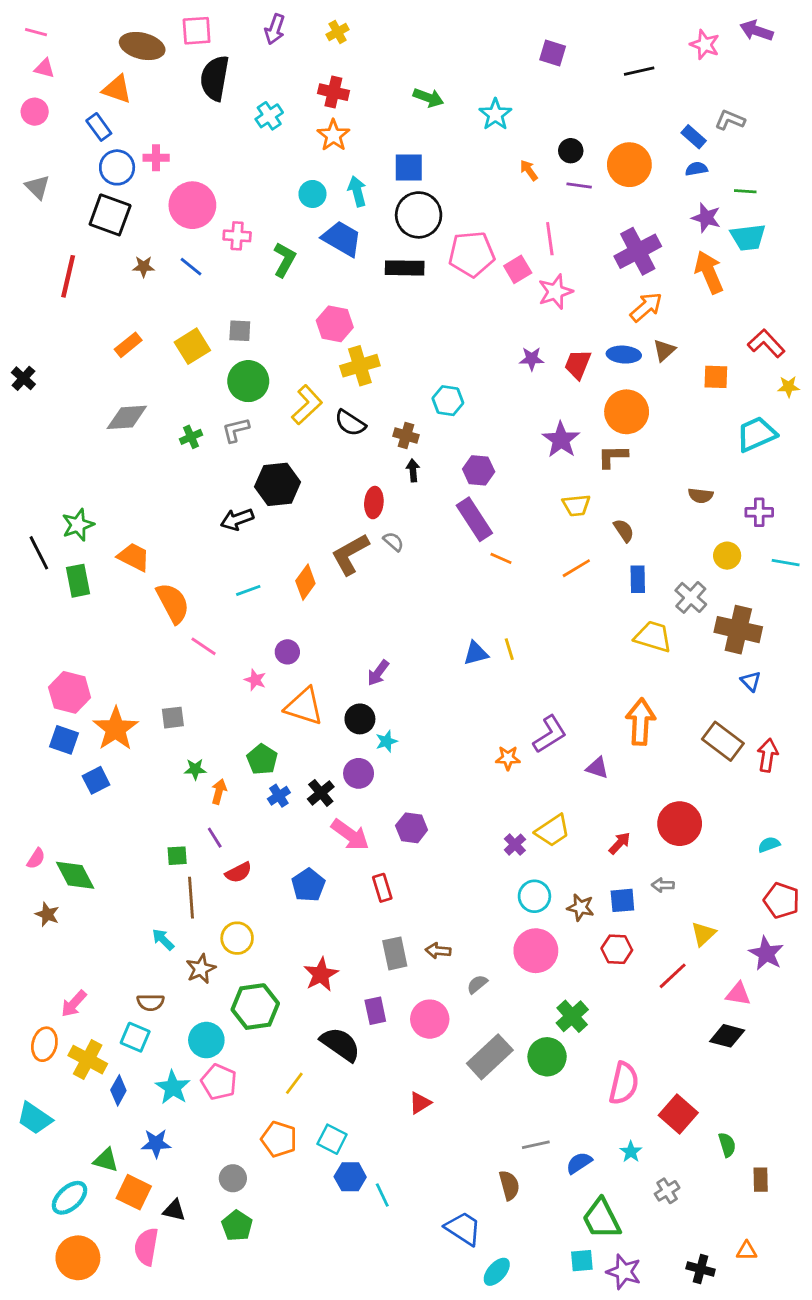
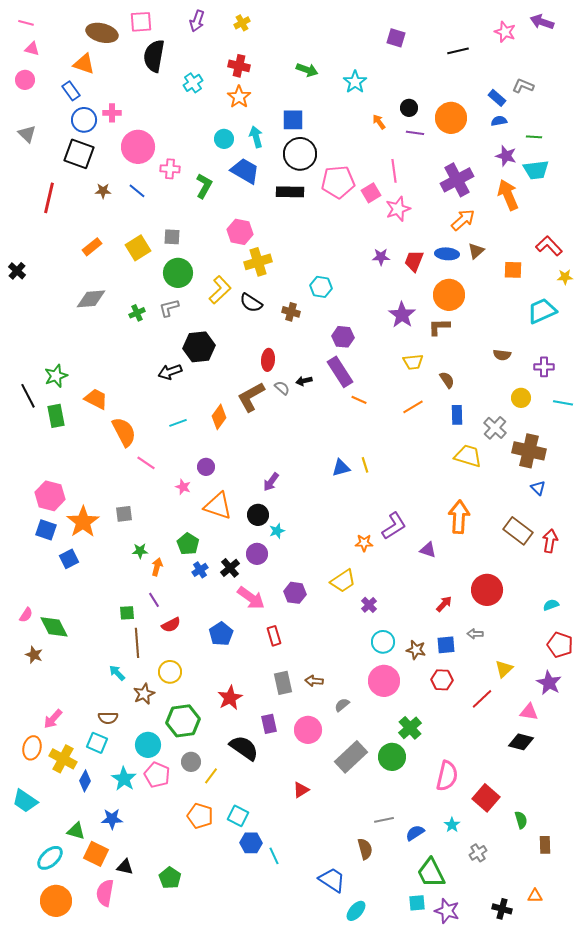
black arrow: (413, 470) -> (304, 381), moved, turned -98
yellow trapezoid: (553, 831) -> (343, 581), moved
gray circle: (233, 1178) -> (191, 762), moved

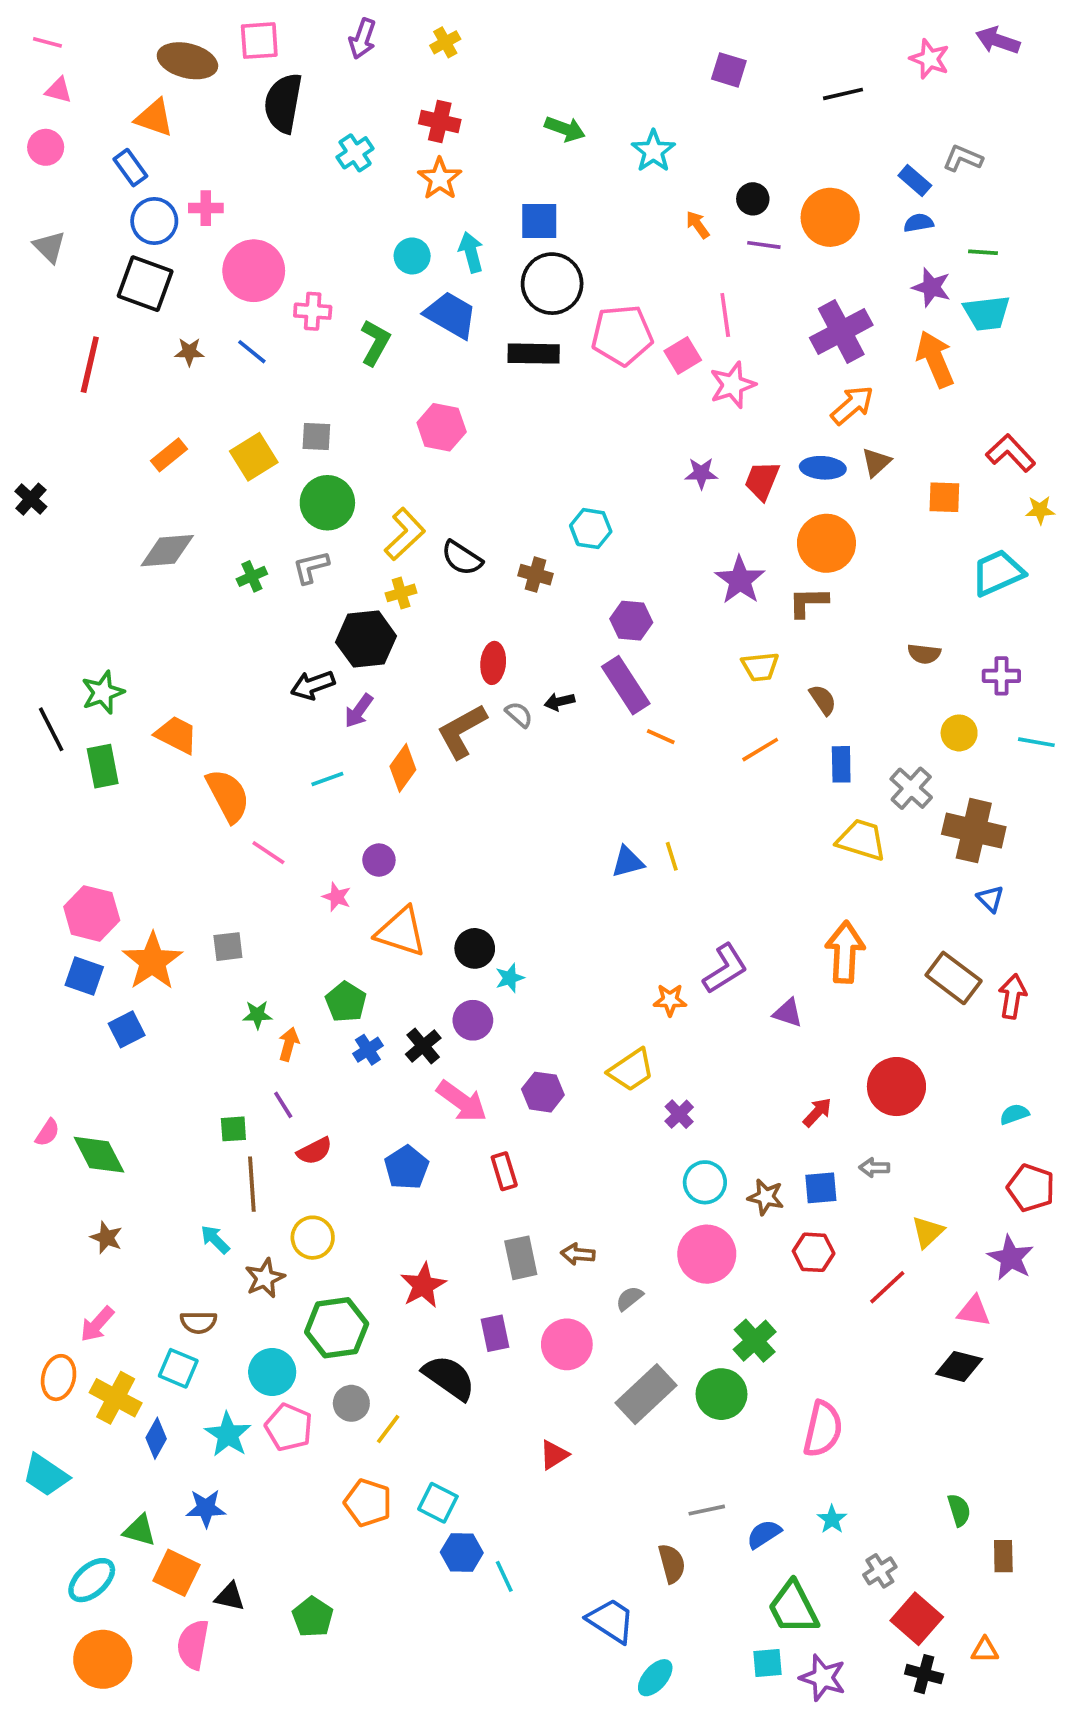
yellow cross: (258, 262) -> (401, 593), moved, size x0.6
purple arrow: (271, 482) -> (359, 711), moved
brown star: (34, 655) -> (106, 1238), moved
red square: (486, 798) -> (917, 1619), moved

